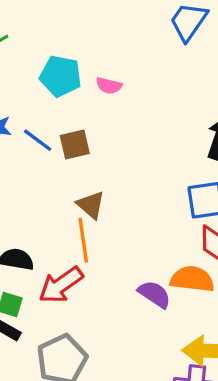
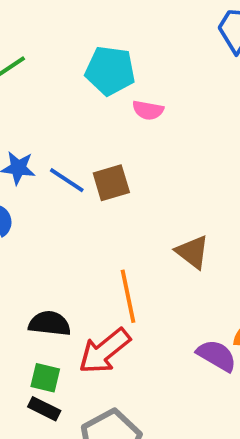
cyan pentagon: (61, 76) -> (110, 71), moved
brown triangle: (91, 205) -> (192, 252), moved

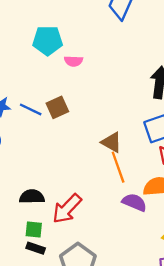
orange line: (128, 296) -> (118, 167), moved

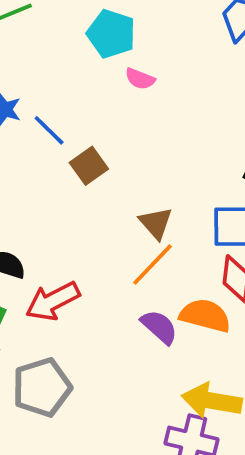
brown square: (57, 107) -> (89, 166), moved, turned -30
orange line: (118, 167) -> (153, 265), turned 44

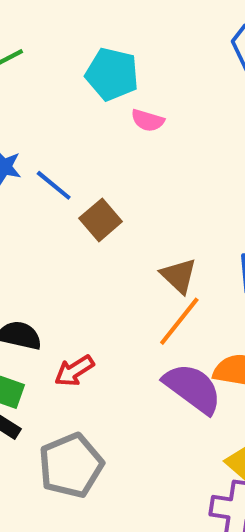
red arrow: (53, 301) -> (74, 371), size x0.7
purple semicircle: (159, 327) -> (193, 388), size x1.4

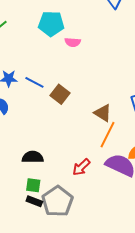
red arrow: (74, 371) -> (81, 167), moved
gray pentagon: (71, 465) -> (57, 201), moved

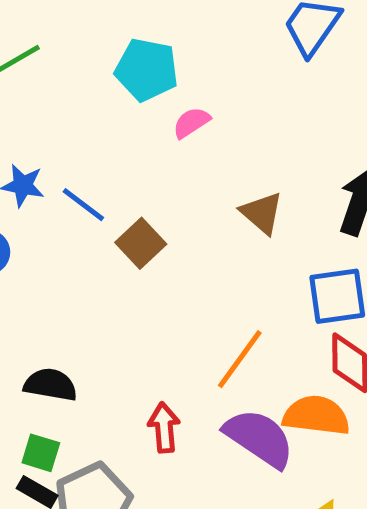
pink semicircle: (73, 42) -> (191, 123), turned 133
brown triangle: (103, 113) -> (262, 213), moved
red arrow: (81, 167) -> (164, 428), turned 120

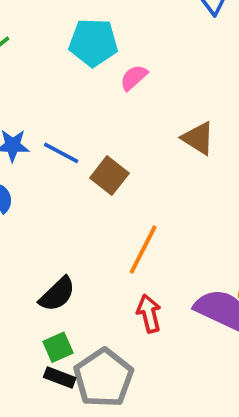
orange line: (240, 359) -> (143, 250), moved
black semicircle: (50, 385) -> (57, 294), turned 135
green square: (41, 453) -> (58, 347), turned -32

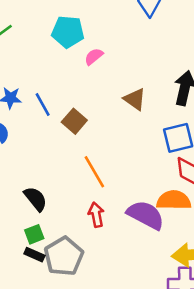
blue line: (61, 153) -> (43, 104), turned 30
orange line: (143, 250) -> (94, 172), turned -60
black semicircle: (57, 294) -> (36, 199), turned -88

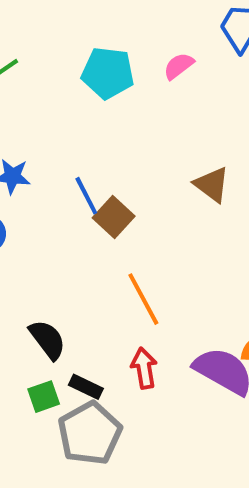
pink semicircle: (94, 56) -> (179, 66), moved
blue line: (43, 104) -> (86, 196), moved
black rectangle: (34, 255) -> (86, 387), moved

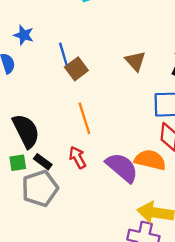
black semicircle: (47, 339) -> (26, 131), size x1.4
red arrow: (144, 368) -> (77, 157), turned -30

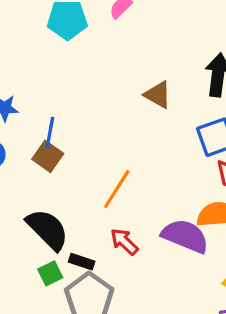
blue line: (63, 54) -> (50, 132), moved, turned 45
brown square: (76, 69) -> (48, 156), moved
orange line: (84, 118) -> (117, 189), turned 68

